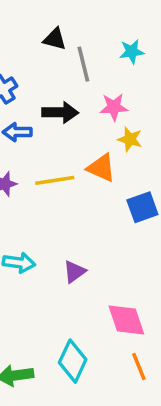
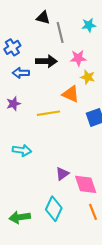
yellow line: (55, 180) -> (48, 113), moved
purple triangle: (74, 272) -> (62, 174), moved

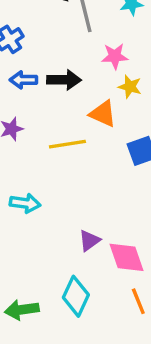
black arrow: (46, 61) -> (64, 80), moved

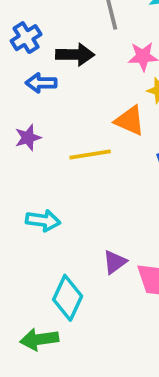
black arrow: (64, 80) -> (75, 55), moved
cyan diamond: (76, 296) -> (68, 298), moved

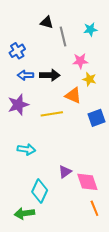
black arrow: (75, 55) -> (50, 75), moved
purple star: (28, 138) -> (18, 105), size x1.5

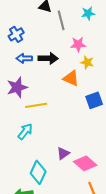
yellow line: (52, 114) -> (36, 105), moved
cyan arrow: (26, 149) -> (25, 131), turned -60
pink diamond: (87, 182) -> (85, 163), turned -30

